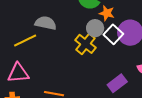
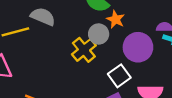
white square: (113, 34) -> (119, 76), moved

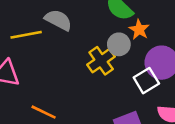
white square: (119, 76) -> (146, 81), moved

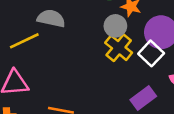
yellow cross: (101, 61) -> (119, 48), moved

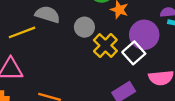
gray circle: (115, 26) -> (84, 27), moved

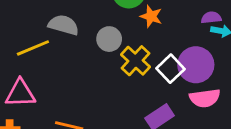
purple circle: (144, 35) -> (196, 65), moved

